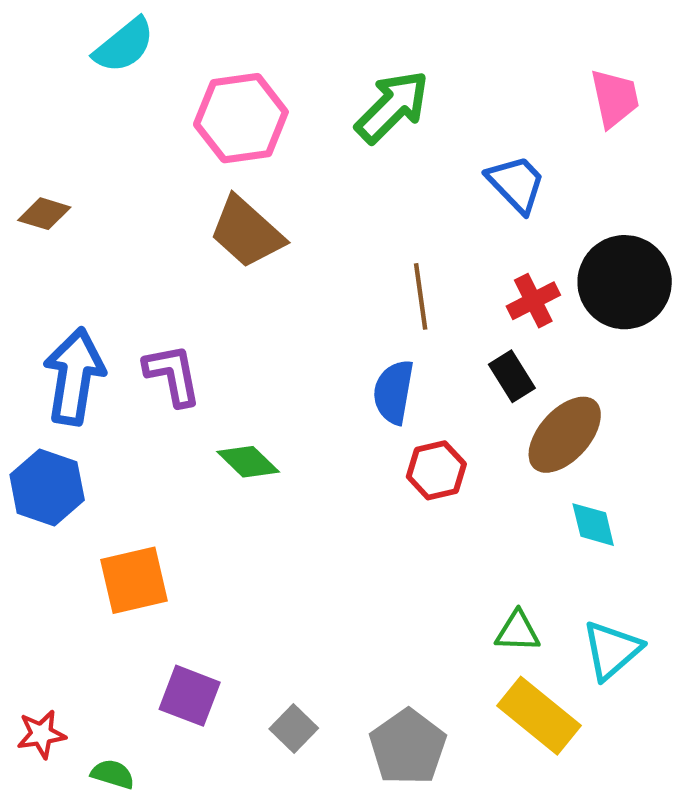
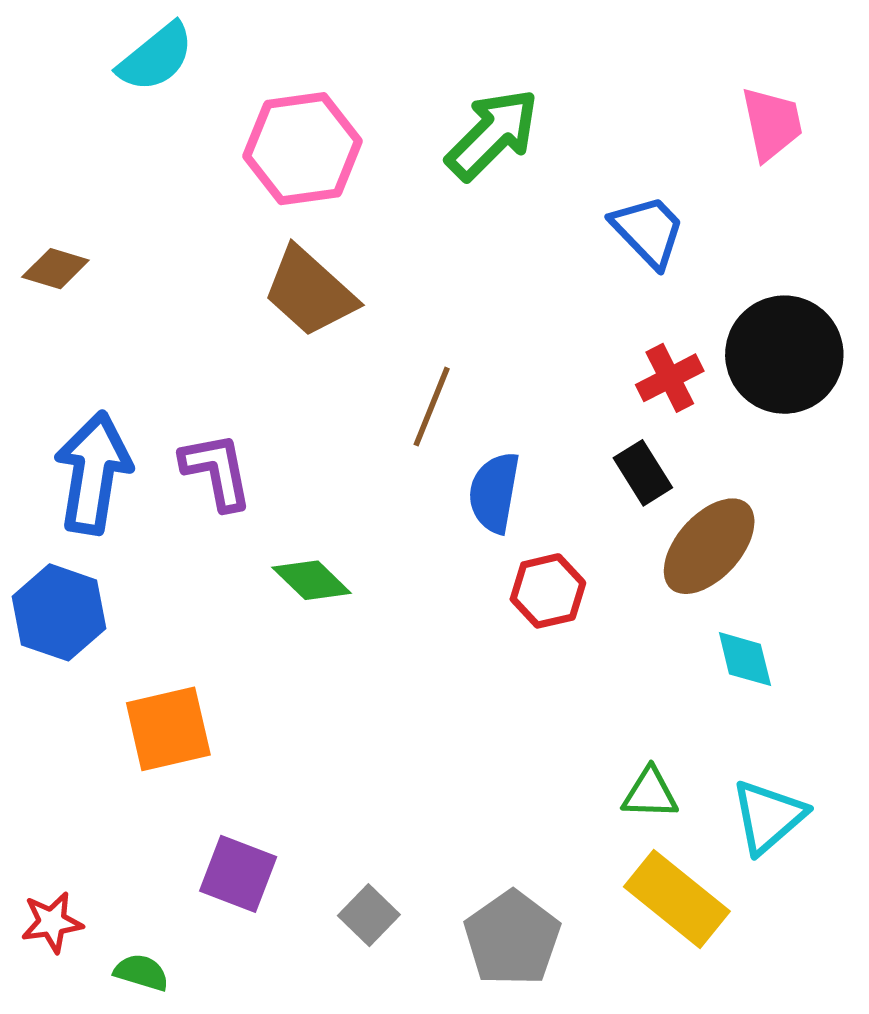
brown line: (421, 296) -> (432, 407), moved, turned 30

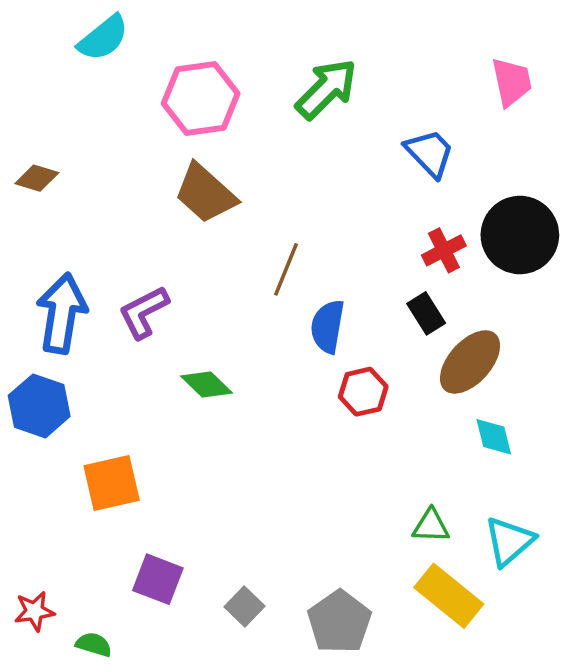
purple L-shape: (217, 471) -> (144, 312), turned -106

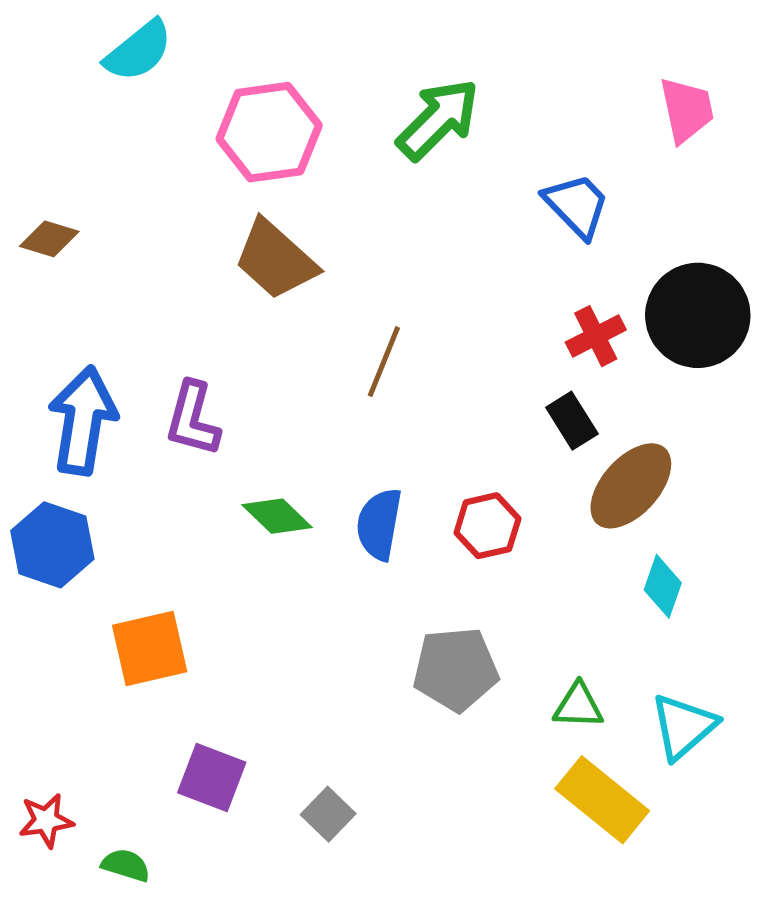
purple L-shape: (144, 312) -> (193, 419), turned -48
blue semicircle: (328, 326) -> (379, 524), moved
cyan diamond: (494, 437) -> (663, 586), turned 33
gray pentagon: (339, 622) -> (456, 669), moved, turned 30

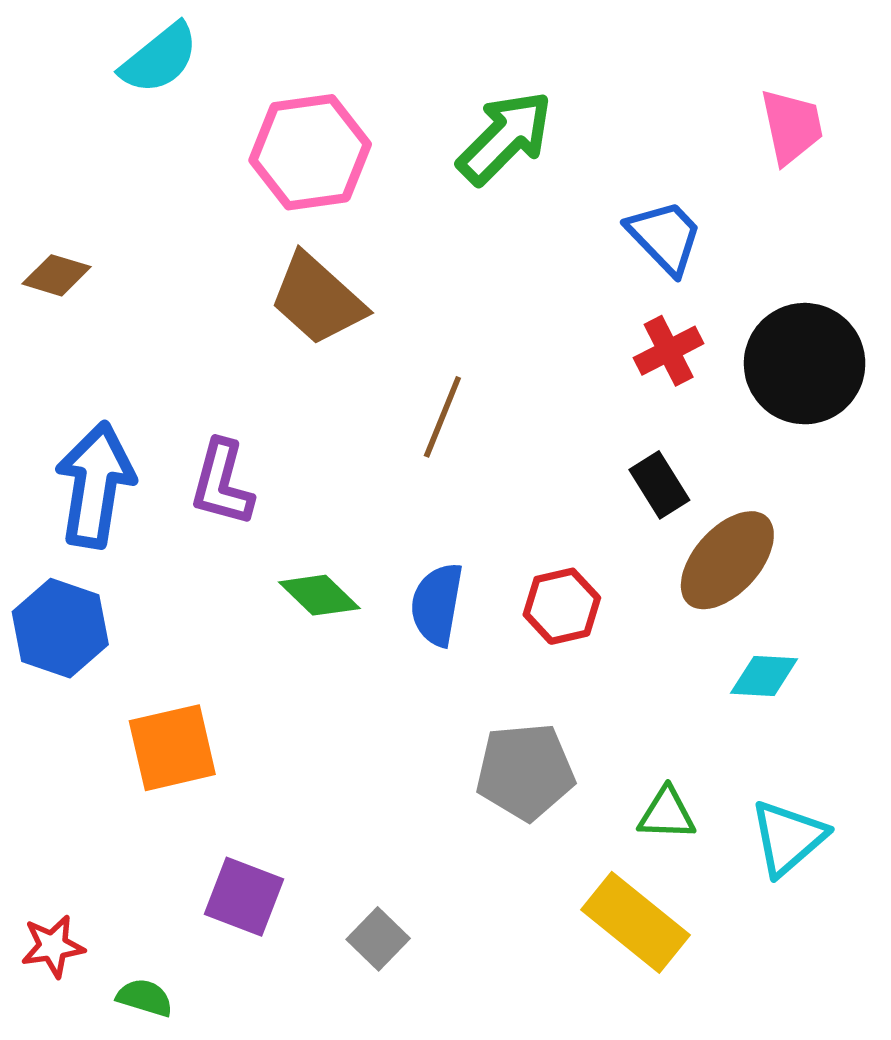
red cross: (596, 336) -> (669, 351), moved
cyan diamond: (663, 586) -> (764, 676), turned 74
yellow rectangle: (602, 800) -> (635, 922), moved

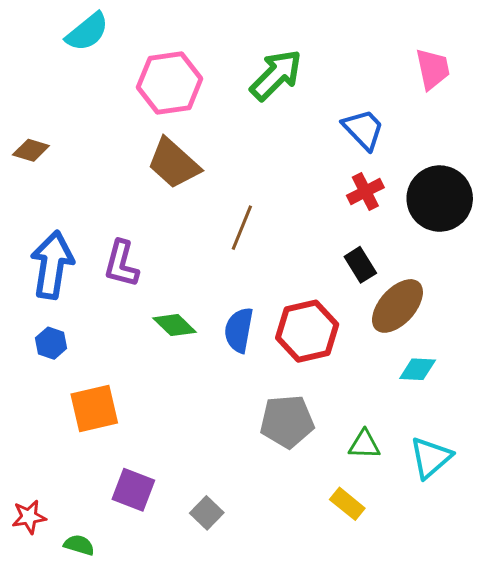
red hexagon: (562, 606) -> (307, 331), size x1.5
blue hexagon: (60, 628) -> (51, 343), moved, size x0.6
yellow rectangle: (635, 922) -> (347, 504), size x0.6

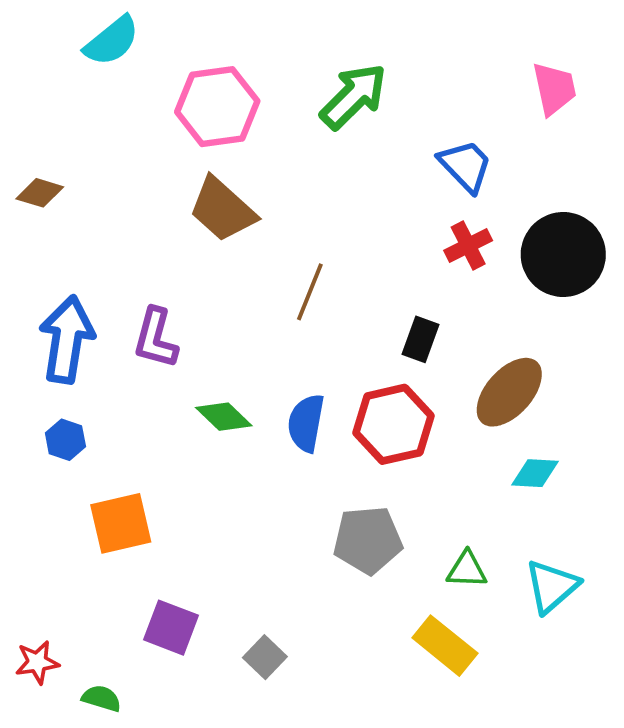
black rectangle: (360, 265) -> (420, 339), moved, turned 52
yellow rectangle: (347, 504) -> (445, 646), size x1.4

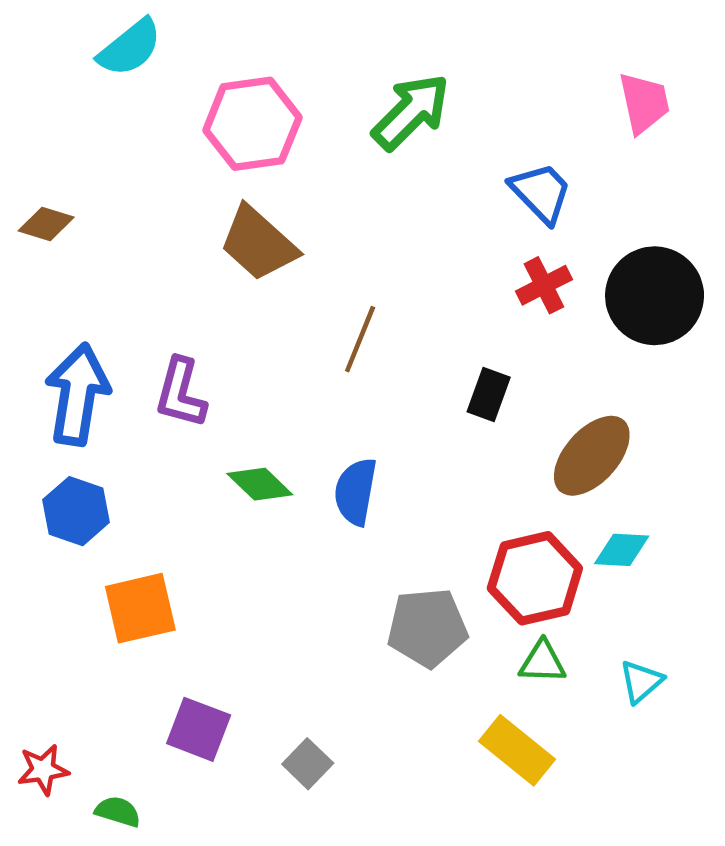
red hexagon: (393, 424) -> (535, 578), moved
blue hexagon: (65, 440) -> (76, 511), size x1.4
cyan triangle: (552, 586) -> (641, 681), size x0.7

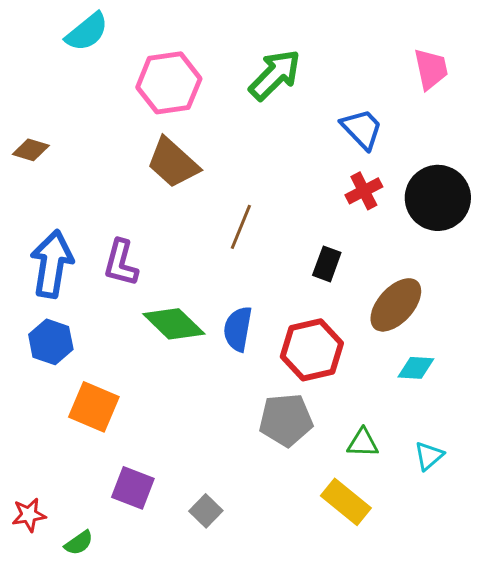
green diamond: (260, 484) -> (174, 324), size x1.4
red hexagon: (535, 578) -> (312, 350), moved
orange square: (140, 608) -> (94, 407), turned 36
green semicircle: (118, 812) -> (79, 543), turned 128

